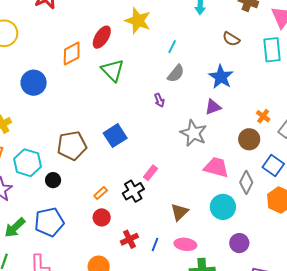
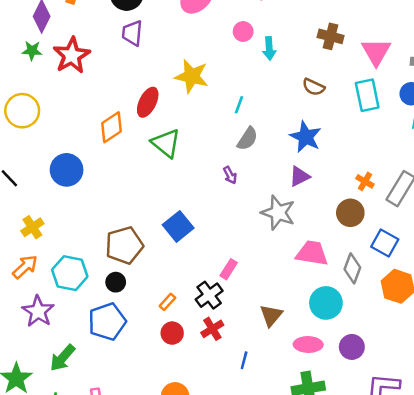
black circle: (53, 180) -> (116, 282), moved
blue pentagon: (49, 222) -> (107, 322), moved
red cross: (129, 239) -> (212, 329), moved
pink ellipse: (185, 244) -> (308, 345), moved

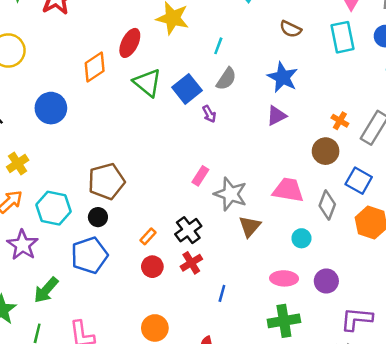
gray star: (278, 213) -> (230, 194), moved
blue square: (178, 226) -> (187, 89), moved
pink rectangle: (229, 269) -> (200, 176), moved
cyan circle: (326, 303) -> (301, 238), size x0.6
brown triangle: (271, 315) -> (250, 226), moved

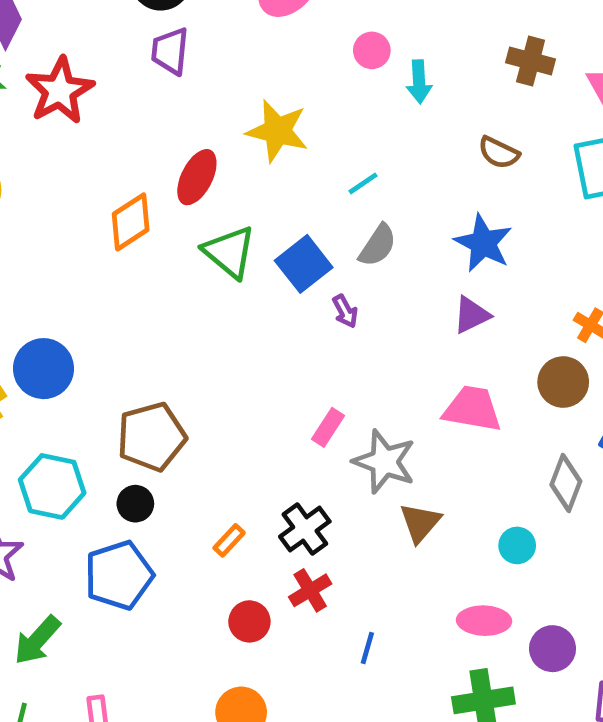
cyan line: (218, 46) -> (363, 183), turned 35
blue circle: (51, 108) -> (43, 369), moved
pink trapezoid: (288, 190) -> (472, 409), moved
red circle: (152, 267) -> (249, 621), moved
purple circle: (326, 281) -> (553, 649), moved

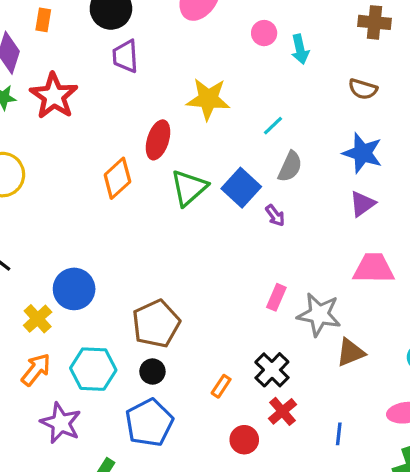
green triangle: (229, 252) -> (189, 188), turned 48
brown triangle: (420, 523) -> (351, 352), turned 36
blue line: (367, 648) -> (339, 434), moved

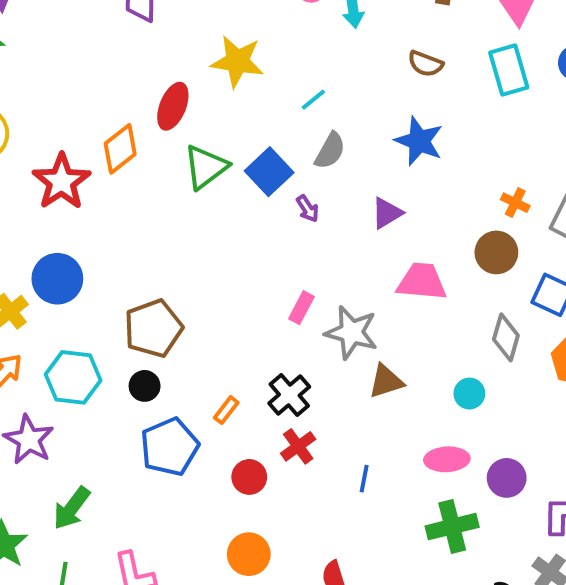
red star: (54, 96) -> (61, 182), moved
purple triangle: (362, 204) -> (387, 213), moved
blue pentagon: (149, 423) -> (169, 447), moved

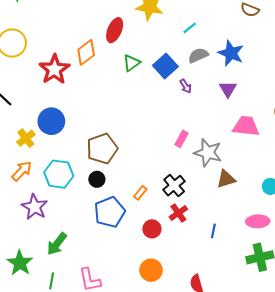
blue star: (419, 141) -> (231, 53), moved
gray semicircle: (330, 151) -> (198, 55), turned -144
green triangle: (206, 167) -> (132, 63), size x0.7
purple triangle: (387, 213) -> (228, 89), turned -30

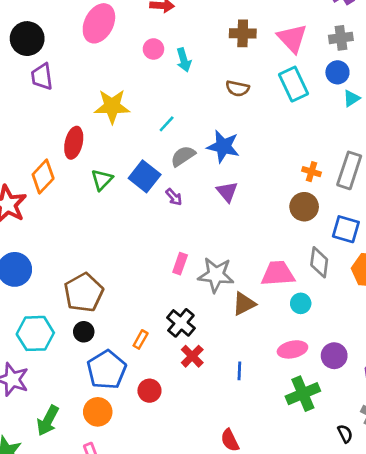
pink trapezoid: (246, 126) -> (278, 274), moved
red circle: (152, 229) -> (149, 391), moved
orange circle: (151, 270) -> (98, 412), moved

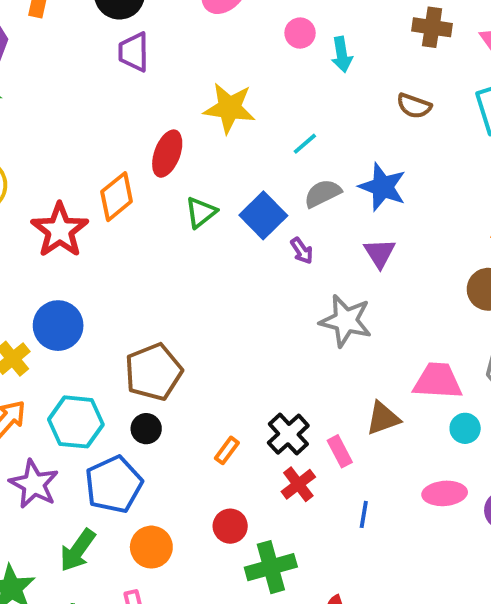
pink rectangle: (180, 264) -> (340, 451), moved, turned -54
gray star: (216, 275) -> (346, 321), moved
blue pentagon: (107, 370) -> (114, 485), moved
green cross: (303, 394) -> (271, 567), moved

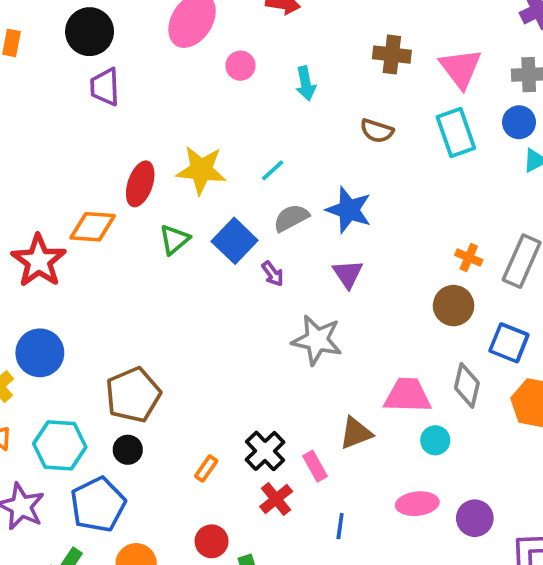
pink circle: (300, 33) -> (240, 66), moved
yellow star: (229, 108) -> (201, 170), moved
orange diamond: (117, 197) -> (93, 227), turned 45

